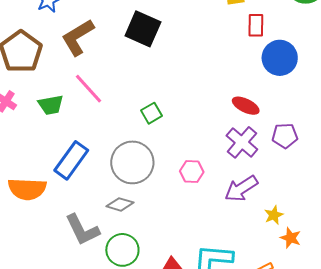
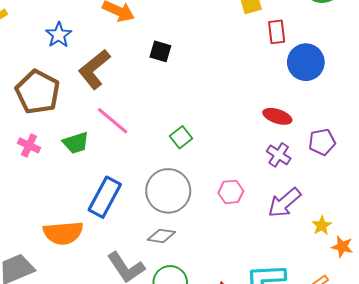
black square: (143, 29) -> (160, 51), size x0.6
purple cross: (242, 142) -> (279, 155), size x0.7

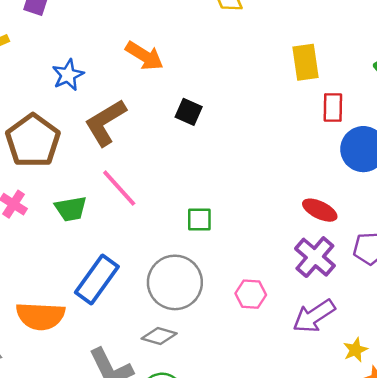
green square: (181, 137) -> (199, 219), turned 30
purple cross: (279, 155) -> (315, 257), size x1.4

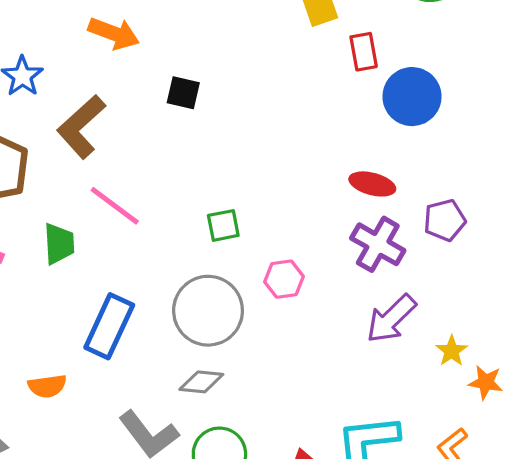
green trapezoid: (71, 209) -> (59, 244), turned -72
pink hexagon: (251, 294) -> (284, 279), moved
orange semicircle: (40, 316) -> (47, 386), size x0.6

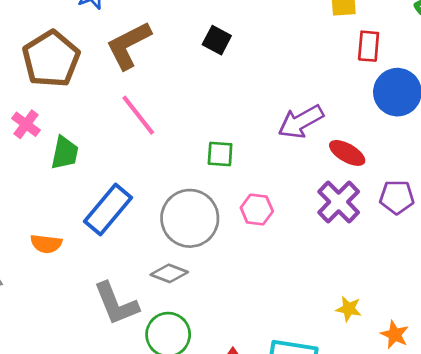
green trapezoid: (59, 244) -> (65, 153), moved
purple arrow: (391, 319) -> (301, 122), moved
yellow star: (452, 351) -> (349, 309), moved, turned 30

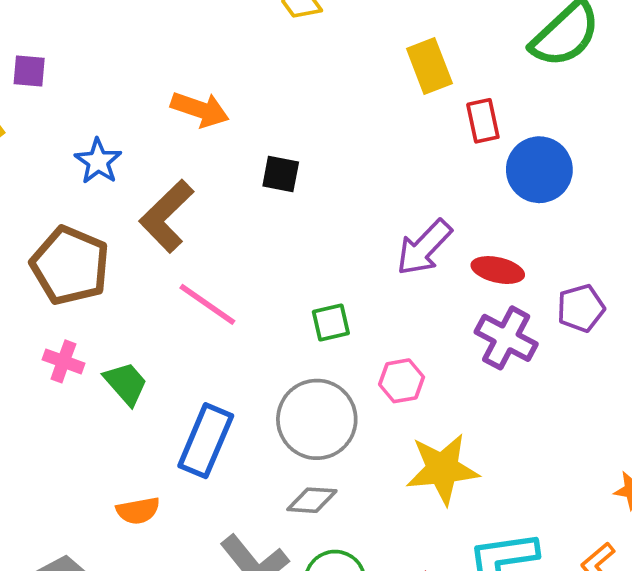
green trapezoid: (65, 153) -> (126, 383), turned -36
yellow star: (349, 309) -> (442, 469), moved, size x2.0

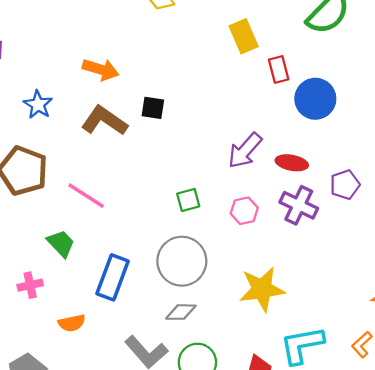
brown L-shape: (167, 216) -> (104, 121), moved, turned 81
pink line: (207, 304) -> (86, 196), moved
pink cross: (63, 361) -> (30, 285), moved, turned -30
pink hexagon: (402, 381) -> (244, 211), moved

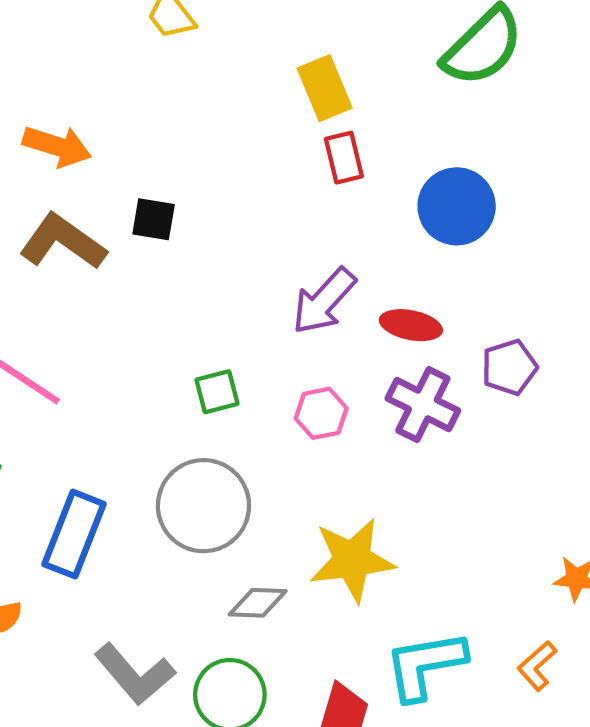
red rectangle: (279, 69) -> (344, 158), moved
gray diamond: (181, 312) -> (258, 603), moved

